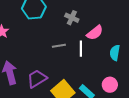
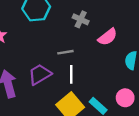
white line: (81, 49) -> (71, 74), moved
purple trapezoid: (37, 79) -> (40, 74), moved

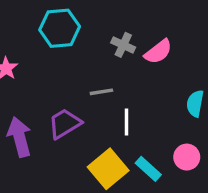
pink semicircle: (108, 37) -> (158, 52), moved
white line: (71, 74) -> (127, 122), moved

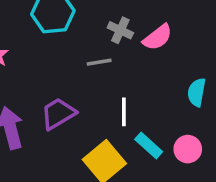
gray line: (101, 92) -> (99, 62), moved
cyan rectangle: (148, 169) -> (149, 146), moved

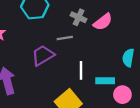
purple trapezoid: (58, 114) -> (43, 55), moved
cyan rectangle: (149, 146) -> (105, 81), moved, turned -42

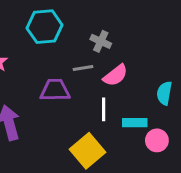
pink semicircle: (103, 22) -> (116, 75), moved
purple trapezoid: (43, 55) -> (55, 90), turned 30

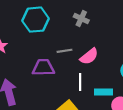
gray cross: (101, 41) -> (81, 19), moved

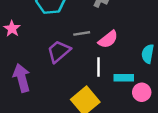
purple trapezoid: (43, 68) -> (59, 51), turned -40

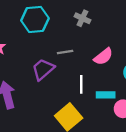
pink semicircle: (108, 39) -> (103, 57), moved

